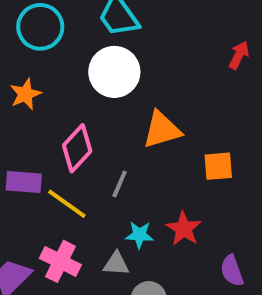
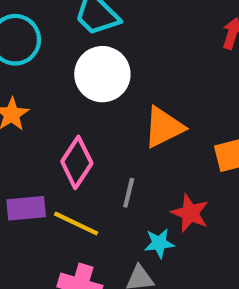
red star: (184, 229) -> (190, 213), moved

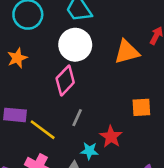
orange triangle: (164, 127) -> (127, 52), moved
pink diamond: (77, 162) -> (65, 80), moved

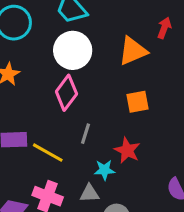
orange square: (141, 107) -> (138, 102), moved

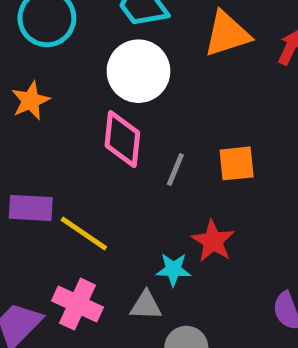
orange triangle: (133, 51) -> (227, 34), moved
pink diamond: (66, 93) -> (122, 139), turned -36
gray line: (86, 134) -> (175, 170), moved

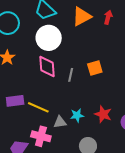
red star: (213, 241) -> (103, 114), moved
gray triangle: (146, 305) -> (60, 122), moved

